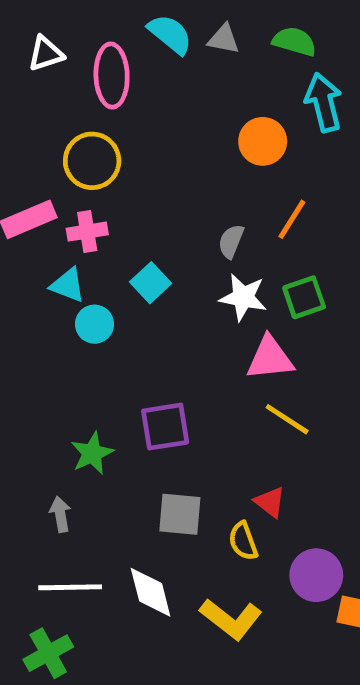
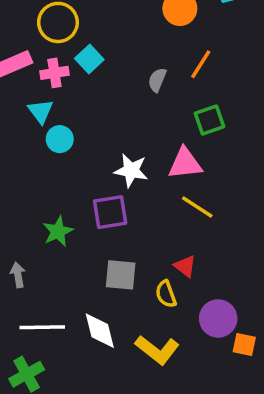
cyan square: (151, 283) -> (89, 59), moved
cyan triangle: (68, 285) -> (41, 111), turned 32
white star: (243, 297) -> (131, 170), moved
gray arrow: (60, 514) -> (18, 275), moved

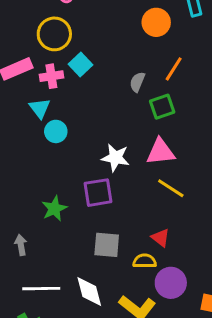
green square: (209, 120) -> (162, 107), moved
yellow semicircle: (166, 294) -> (145, 261), turned 110
purple circle: (218, 318) -> (171, 283), moved

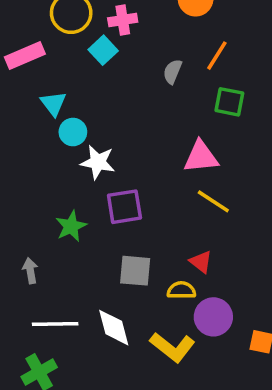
pink cross: (51, 76) -> (123, 20), moved
green square: (162, 107) -> (229, 102), moved, turned 30
white star: (115, 158) -> (98, 162), moved

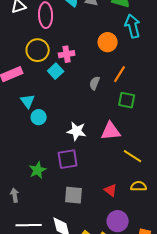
white star: (98, 162) -> (77, 131), moved
yellow line: (213, 201) -> (133, 156), moved
yellow semicircle: (181, 290) -> (139, 186), moved

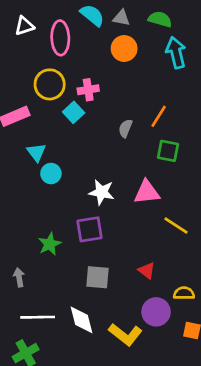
orange circle: (108, 42) -> (124, 49), moved
yellow semicircle: (139, 186) -> (184, 293), moved

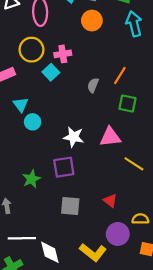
white diamond: (82, 320) -> (50, 252), moved

